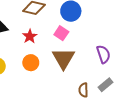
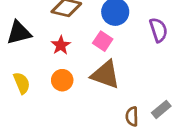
purple semicircle: (103, 54) -> (158, 30), moved
brown triangle: (63, 58) -> (105, 75), turned -40

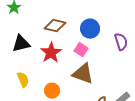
red star: (61, 45) -> (51, 53), size x1.5
orange circle: (62, 80) -> (52, 91), moved

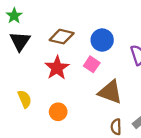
black triangle: (21, 44) -> (20, 41), moved, turned -42
brown triangle: (83, 74) -> (110, 92), moved

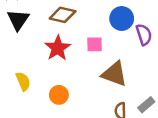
blue circle: (102, 40) -> (122, 19), moved
pink square: (92, 64) -> (95, 44), turned -35

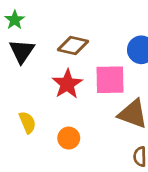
pink square: (95, 44) -> (110, 80), size x1.6

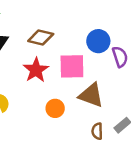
orange circle: (69, 138) -> (55, 108), moved

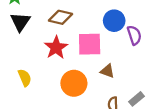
brown triangle: (91, 95) -> (107, 71), size x0.6
orange circle: (55, 108) -> (74, 83), size x1.5

